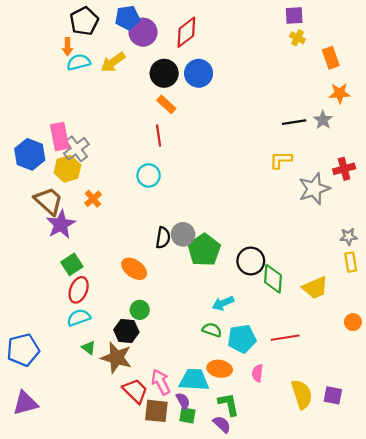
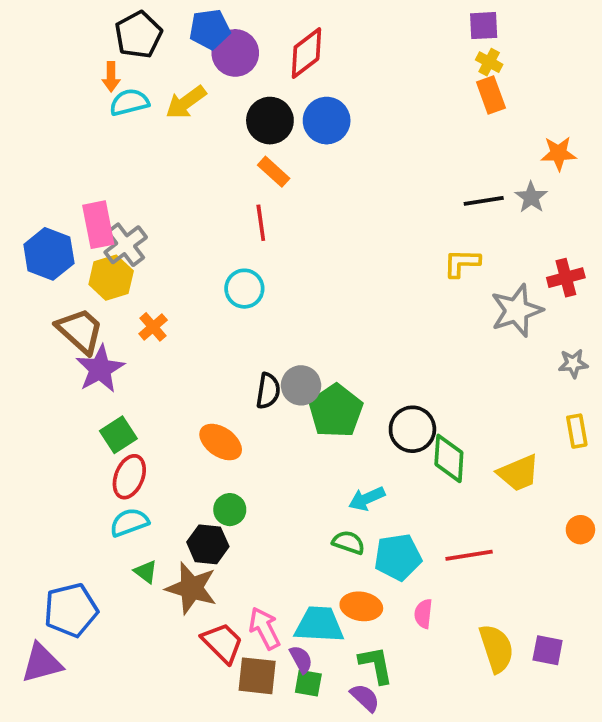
orange rectangle: (331, 58) -> (491, 95), moved
gray star: (349, 237) -> (573, 363), moved
blue pentagon: (23, 350) -> (71, 610), moved

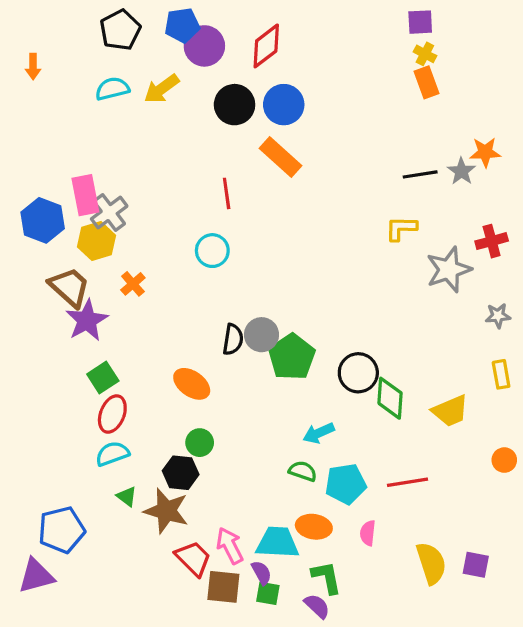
orange arrow: (111, 77) -> (33, 67), moved
orange star: (559, 153) -> (485, 152), moved
orange rectangle: (274, 172) -> (281, 157), moved, size x1.5

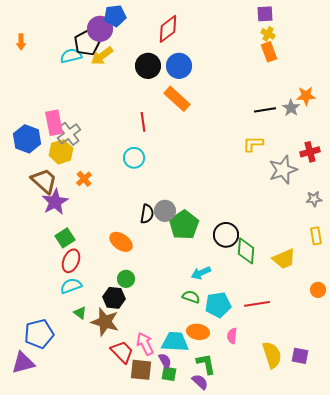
black pentagon: (120, 30) -> (87, 43), moved
purple circle: (204, 46) -> (100, 29), moved

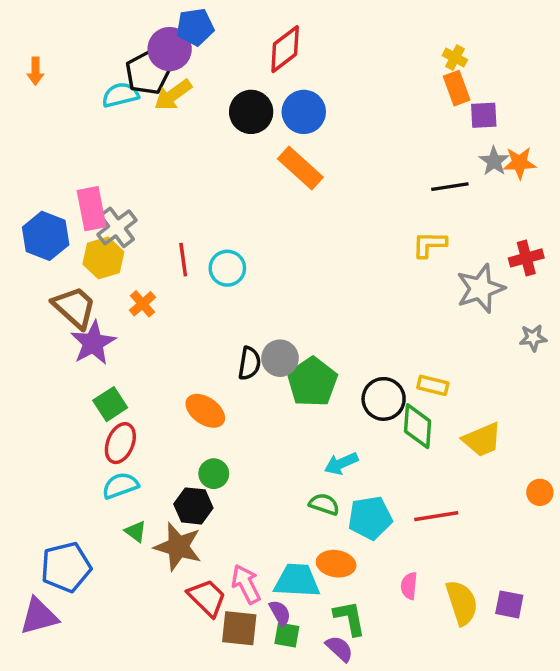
purple square: (265, 14) -> (484, 115), moved
gray star: (291, 108) -> (494, 161), moved
red line: (143, 122) -> (183, 260), moved
yellow rectangle: (316, 236) -> (433, 385), moved, turned -66
pink semicircle: (232, 336) -> (409, 586), moved

